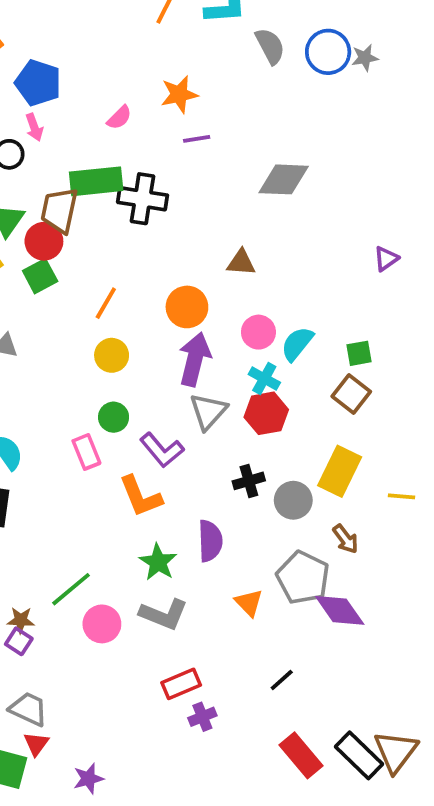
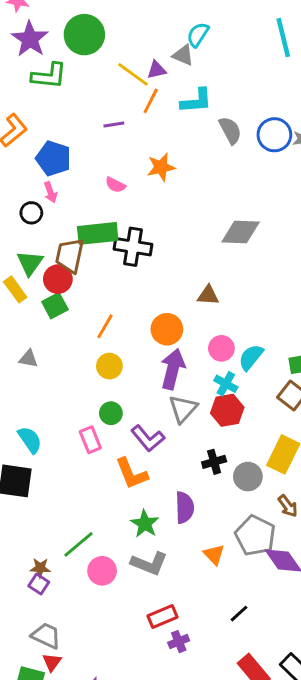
pink semicircle: (119, 118) -> (115, 185), turned 72
purple line: (197, 139) -> (114, 124), moved

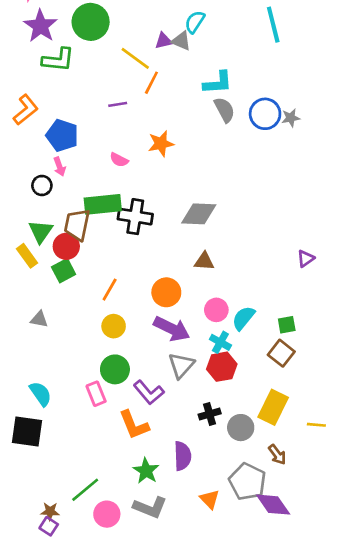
purple triangle: (157, 70) -> (164, 41), moved
cyan L-shape: (196, 101) -> (218, 83), moved
gray diamond: (241, 232) -> (199, 214), moved
purple arrow: (173, 369) -> (172, 329), turned 102
green circle: (111, 413) -> (115, 369), size x1.4

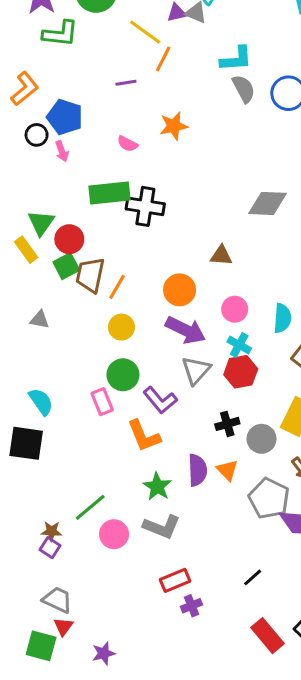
black circle: (42, 185) -> (37, 135), moved
gray diamond: (199, 214) -> (267, 203), moved
brown trapezoid: (77, 225) -> (90, 275), moved
cyan semicircle: (243, 318) -> (282, 318), moved, turned 145
orange triangle: (210, 499) -> (227, 470), moved

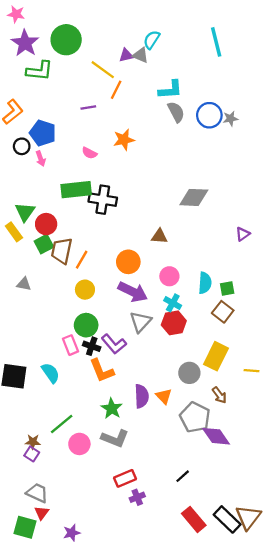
cyan semicircle: (41, 402) -> (51, 373), moved
black cross: (227, 424) -> (92, 346), moved, turned 35

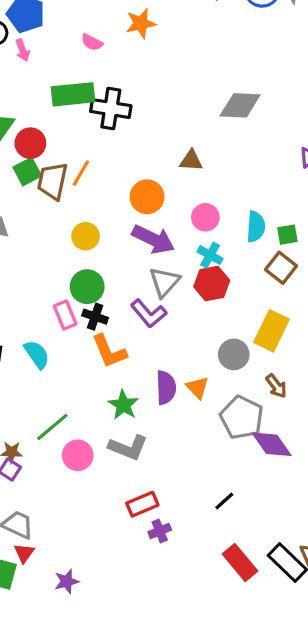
orange line: (82, 260) -> (81, 173), moved
purple L-shape: (114, 344) -> (149, 313), moved

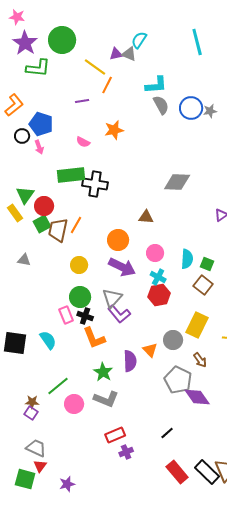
green square: (287, 235) -> (207, 264), turned 32
gray triangle: (164, 282) -> (112, 298), moved
orange triangle: (197, 388) -> (150, 350), moved

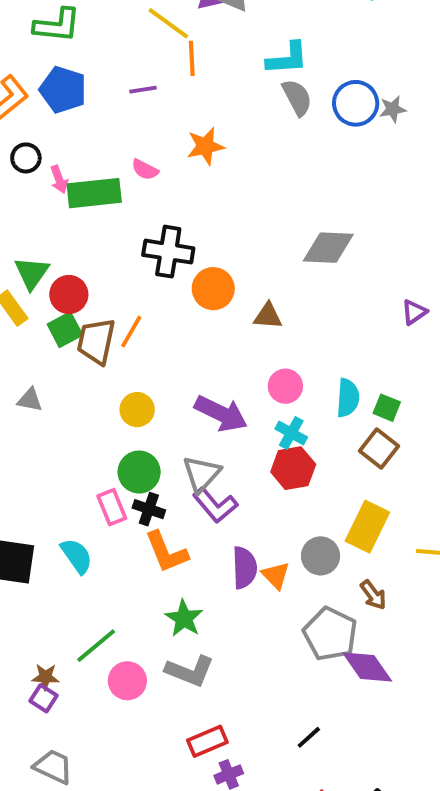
orange line: (107, 85) -> (192, 58), turned -30
blue pentagon: (41, 124) -> (63, 90), moved
green rectangle: (71, 175) -> (94, 193), moved
orange circle: (118, 240) -> (213, 289), moved
purple semicircle: (130, 361) -> (244, 568), moved

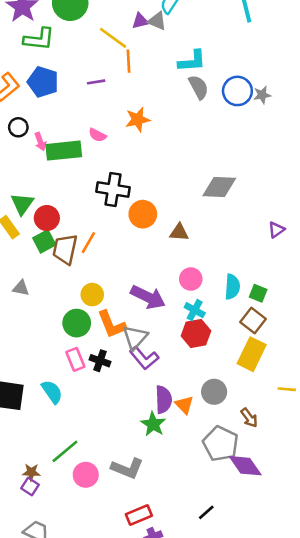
green circle: (139, 472) -> (77, 323), moved
yellow rectangle: (367, 527) -> (252, 354), moved
orange L-shape: (166, 552) -> (112, 324), moved
green star: (184, 618) -> (153, 424), moved

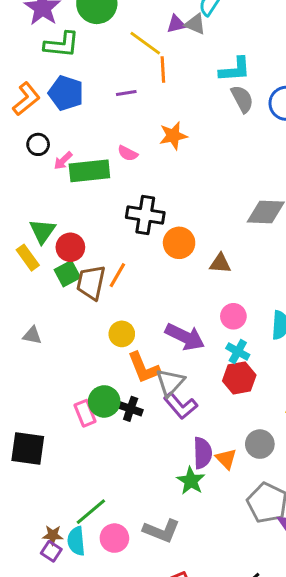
pink arrow: (40, 142) -> (63, 161), turned 66
gray triangle: (21, 288) -> (32, 335), moved
green circle: (77, 323) -> (104, 401), moved
pink rectangle: (75, 359) -> (85, 413), moved
cyan semicircle: (52, 392) -> (76, 541), moved, turned -150

